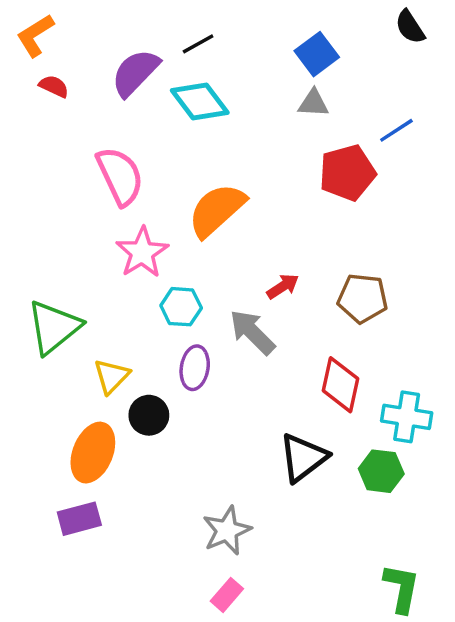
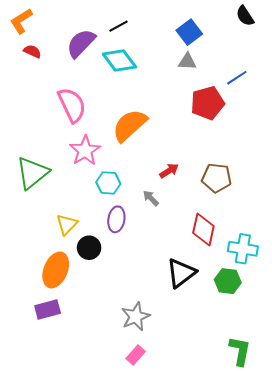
green triangle: (54, 327) -> (32, 173), moved
gray arrow: (252, 332) -> (151, 198), size x0.6

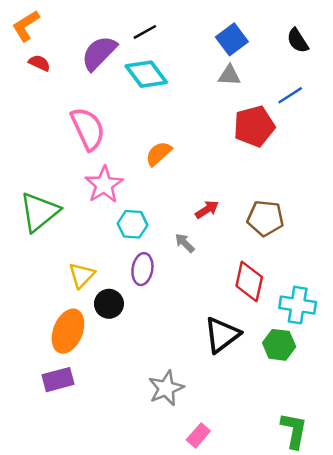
black semicircle: (245, 16) -> (298, 41), moved
orange semicircle: (130, 125) -> (159, 154), size x0.6
pink rectangle: (136, 355) -> (198, 435), moved

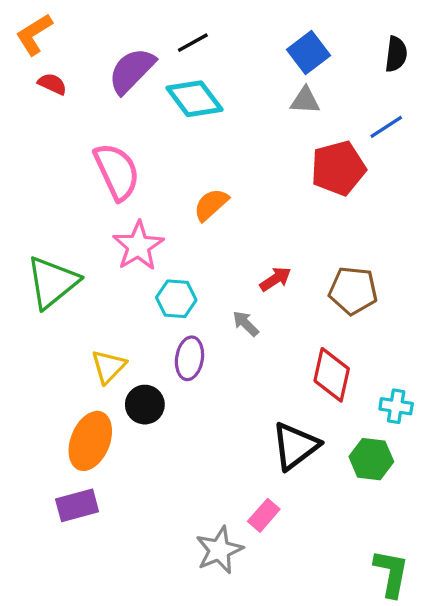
black semicircle: (298, 41) -> (396, 54), turned -140
cyan cross: (298, 305) -> (396, 406), size x0.7
gray star: (166, 388) -> (219, 550), moved
pink rectangle: (198, 435) -> (264, 515), moved

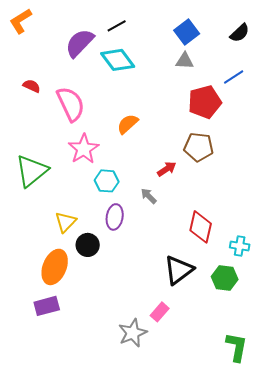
black semicircle: (396, 54) -> (240, 33), turned 40
red semicircle: (52, 84) -> (32, 86), moved
brown pentagon: (353, 291) -> (199, 147), moved

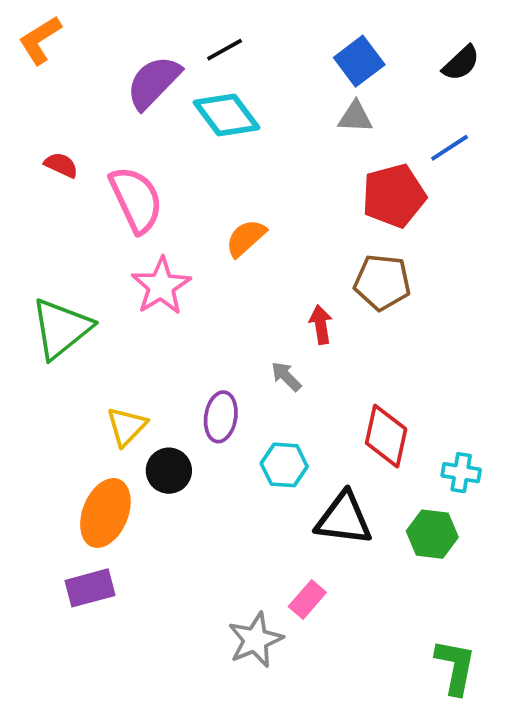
red arrow: (167, 169) -> (321, 325), turned -66
cyan hexagon: (107, 181) -> (284, 465), moved
black triangle: (179, 270) -> (344, 519), turned 44

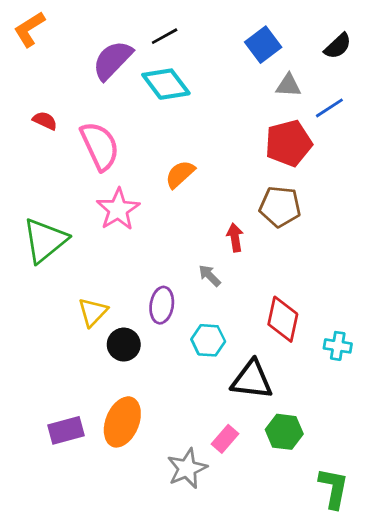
gray triangle: (355, 117) -> (288, 85), moved
orange ellipse: (105, 513) -> (122, 422), moved
green hexagon: (432, 534) -> (284, 432), moved

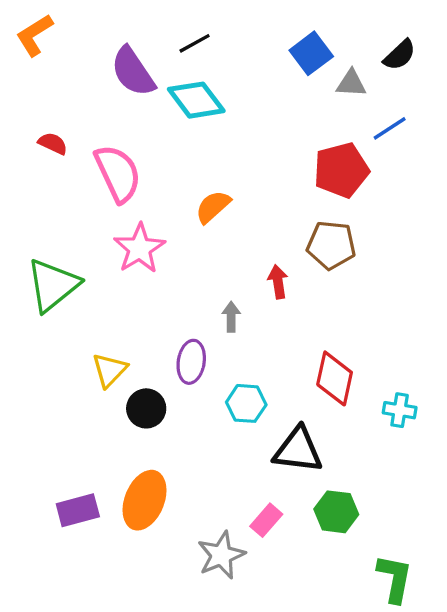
purple semicircle: (112, 60) -> (133, 72), turned -78
gray triangle: (288, 85) -> (351, 83), moved
gray arrow: (210, 276) -> (231, 317), moved, turned 45

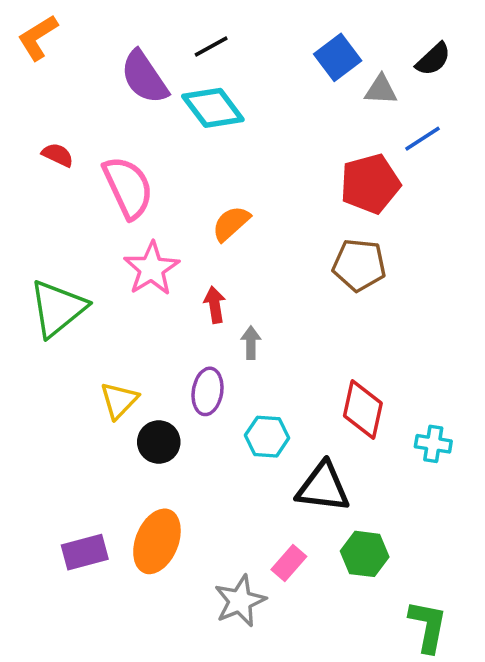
red arrow: (278, 282) -> (215, 305), moved

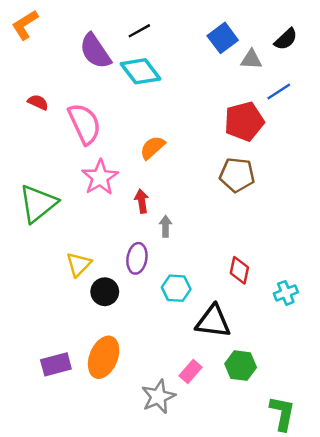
red diamond: (363, 409) -> (239, 270), size x0.7
cyan cross: (433, 444) -> (286, 293), turned -30

